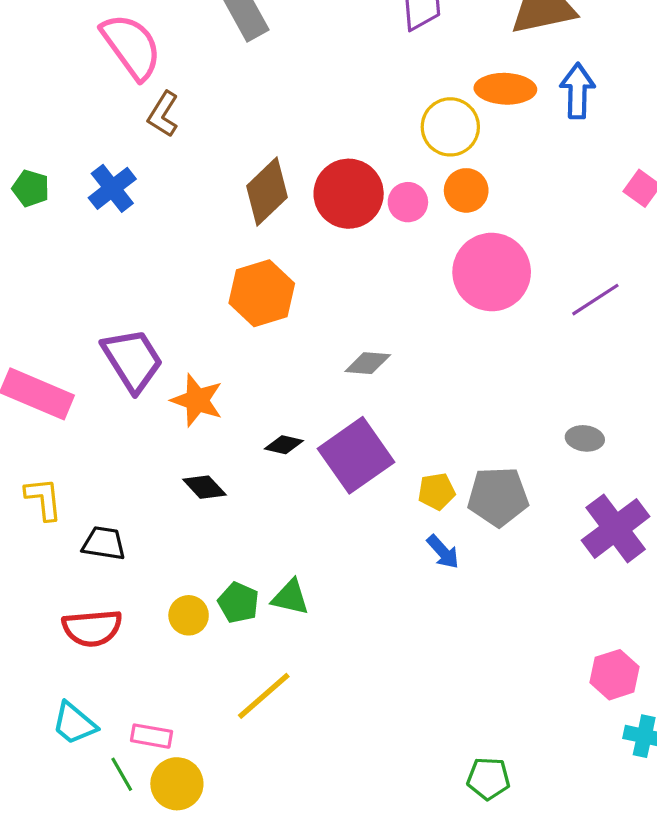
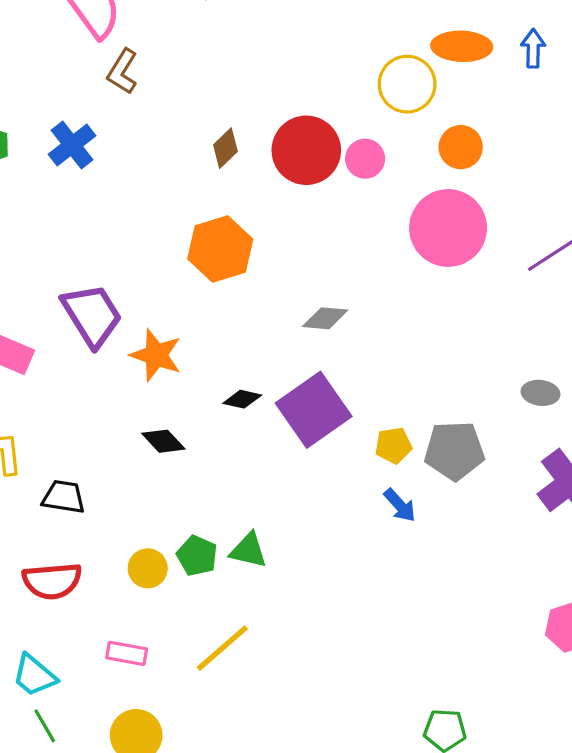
blue arrow: (577, 91) -> (533, 48), size x0.7
orange circle: (466, 190) -> (461, 147), moved
brown diamond: (267, 192) -> (225, 148), size x0.6
pink rectangle: (152, 736) -> (127, 653), moved
green line: (122, 774) -> (45, 726), moved

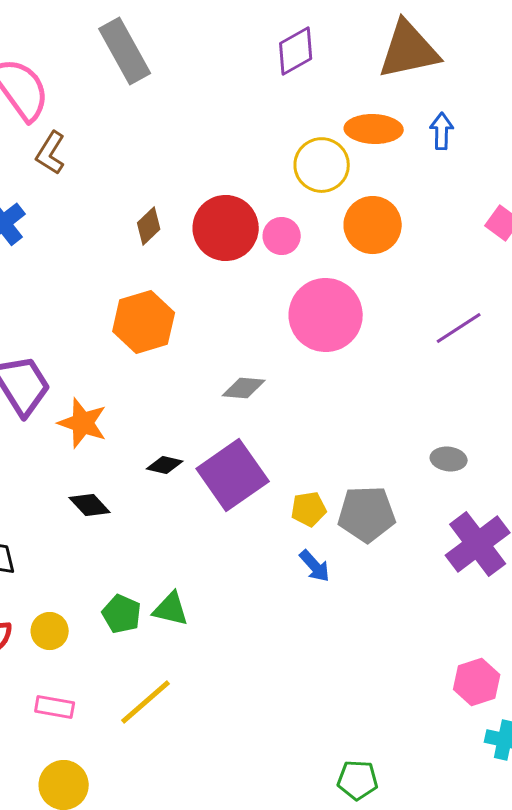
orange circle: (461, 147) -> (373, 225), size x1.4
pink circle: (448, 228) -> (326, 315), moved
yellow circle: (148, 568) -> (50, 631), moved

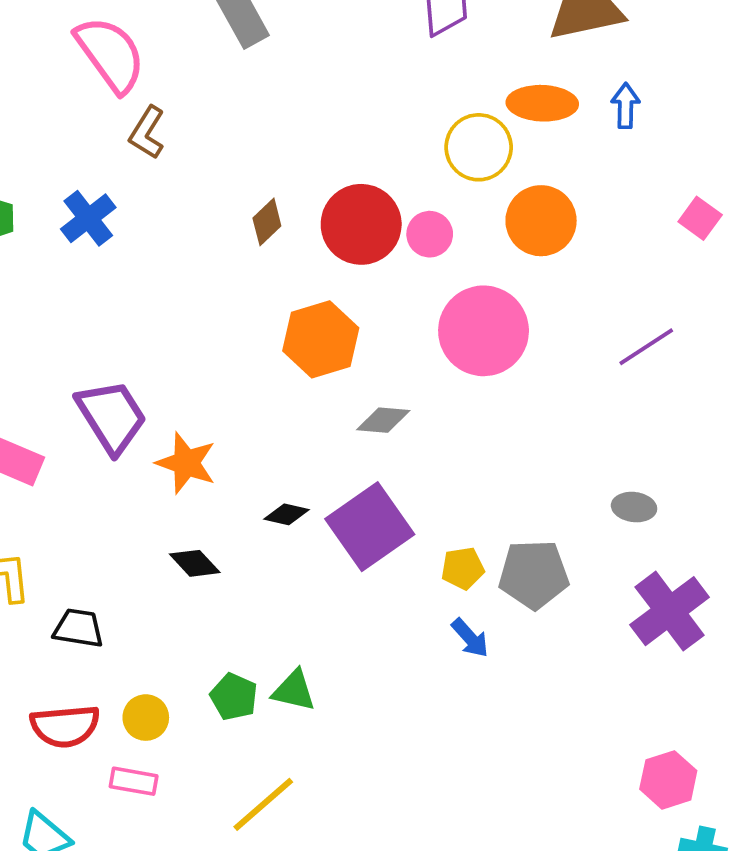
orange hexagon: (144, 322) -> (321, 339), moved
pink rectangle: (55, 707) -> (134, 781), moved

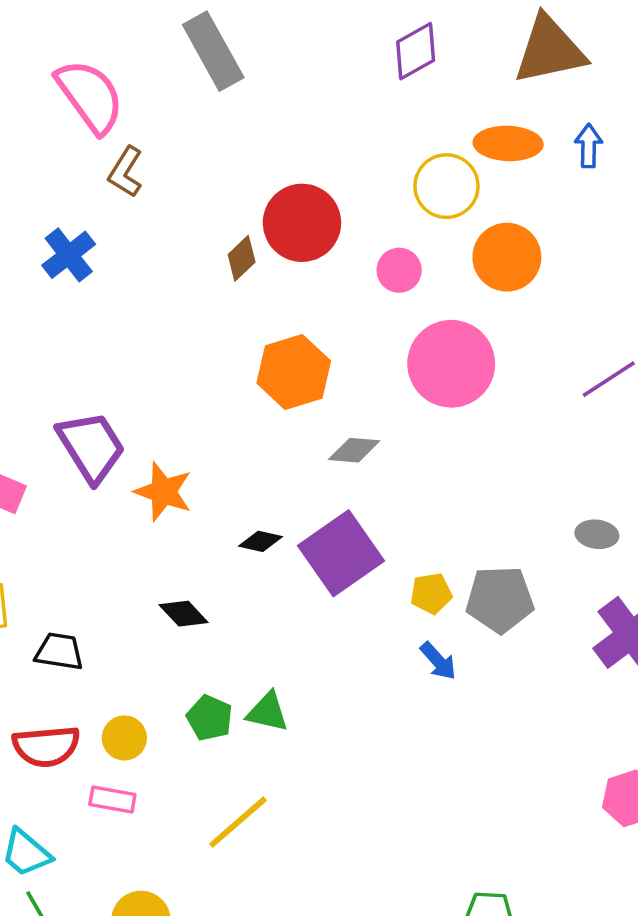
red circle: (361, 224) -> (302, 223), moved
black diamond: (195, 563) -> (184, 614), moved

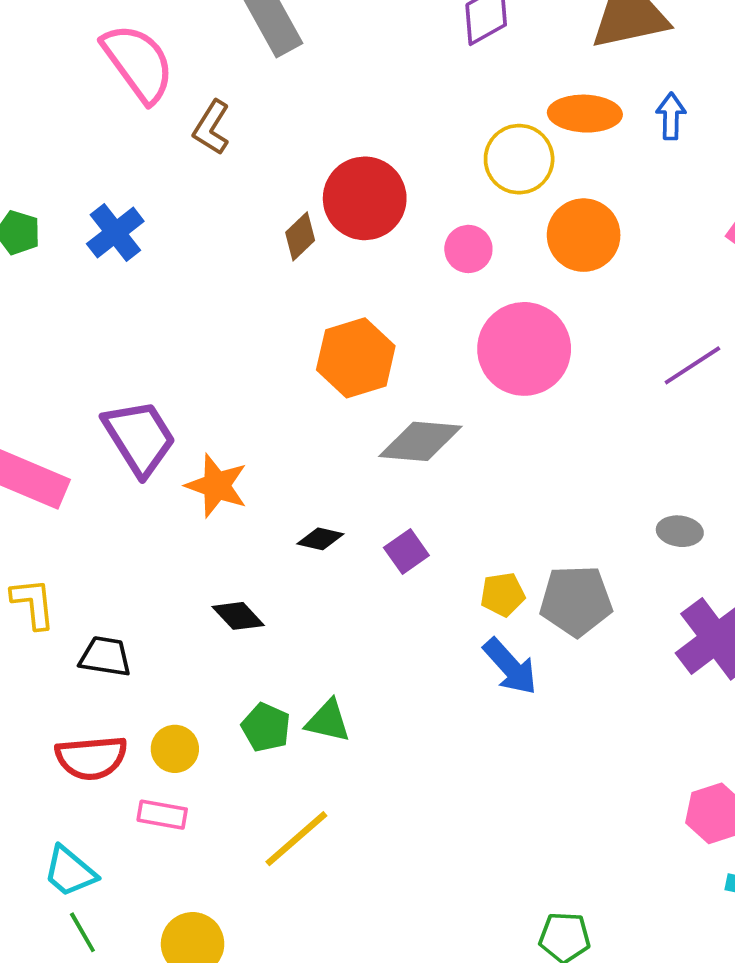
brown L-shape: (126, 172) -> (212, 127), moved
gray diamond: (354, 450) -> (420, 441), size x1.5
purple square: (341, 553) -> (406, 551), size x0.5
blue arrow: (438, 661) -> (510, 667), size x1.4

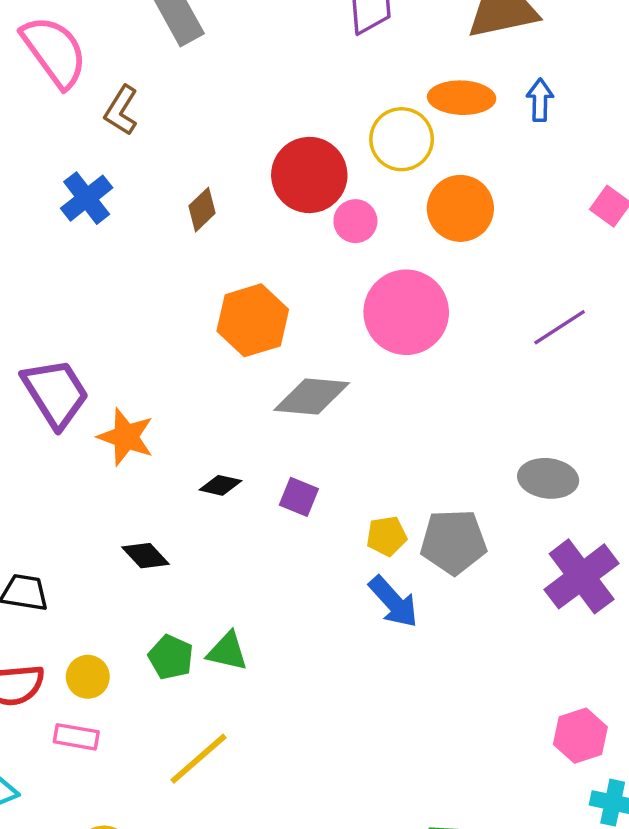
red circle: (365, 198) -> (309, 175), moved
blue cross: (115, 233) -> (87, 198), moved
gray ellipse: (680, 531) -> (548, 478), size x1.4
purple square: (406, 551) -> (299, 497), turned -33

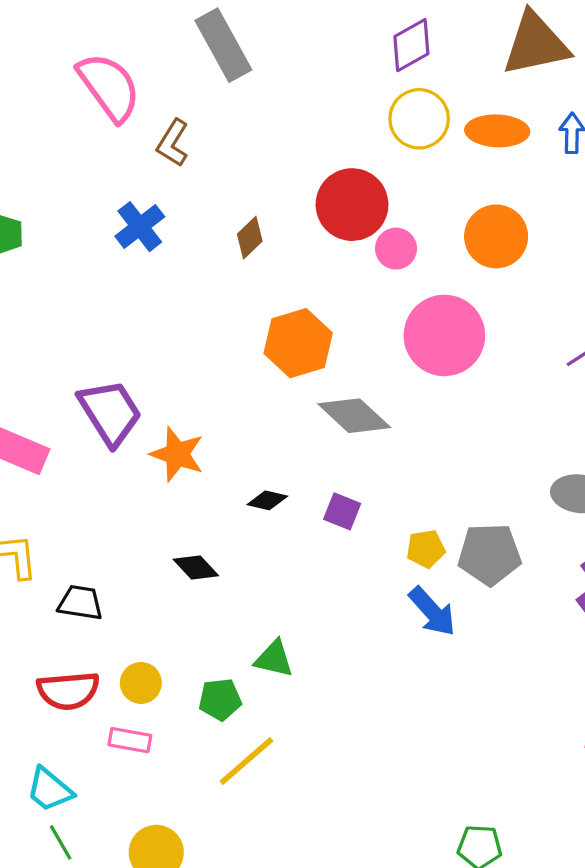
yellow circle: (402, 139) -> (419, 119), moved
gray diamond: (312, 396) -> (354, 416), turned 38
green pentagon: (171, 657) -> (220, 699), moved, turned -30

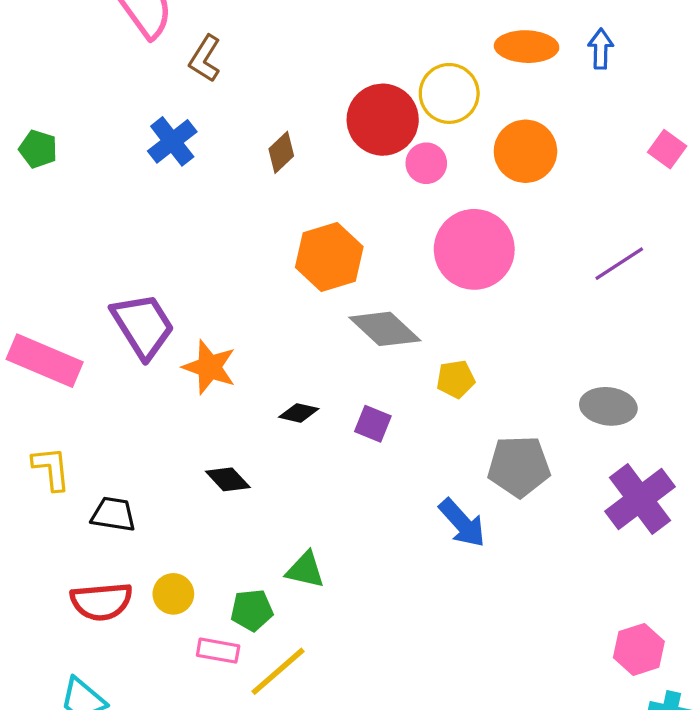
yellow circle: (419, 119) -> (449, 93), moved
yellow pentagon: (426, 549) -> (456, 379), moved
pink rectangle: (130, 740) -> (218, 651), moved

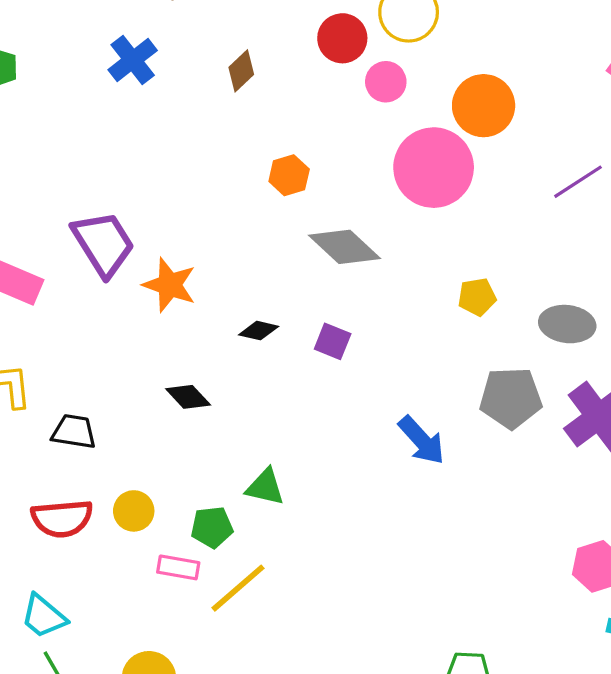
red circle: (383, 120) -> (342, 38), size x0.7
orange circle: (525, 151) -> (484, 106), moved
orange hexagon: (329, 257) -> (289, 175), size x0.6
yellow pentagon: (456, 379) -> (477, 297), moved
gray pentagon: (519, 466) -> (511, 398), moved

